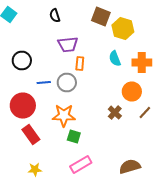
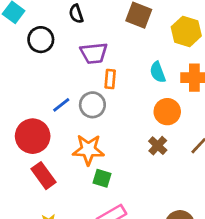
yellow hexagon: (123, 28) -> (186, 31), moved
black circle: (22, 60) -> (41, 40), moved
blue line: (44, 82) -> (61, 105), turned -32
orange circle: (132, 92) -> (167, 112), moved

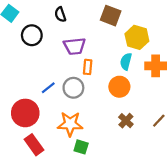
yellow hexagon: (186, 31) -> (137, 37), moved
cyan semicircle: (158, 72) -> (126, 62), turned 35
orange circle: (167, 112) -> (119, 87), moved

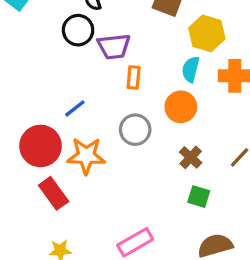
black circle: (32, 35) -> (78, 30), moved
gray circle: (73, 88) -> (135, 130), moved
orange star: (70, 124) -> (86, 156), moved
green square: (81, 147) -> (199, 197), moved

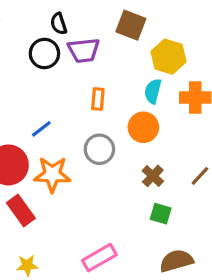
purple trapezoid: (114, 46) -> (84, 50), moved

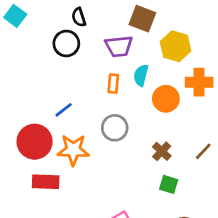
purple trapezoid: (84, 50) -> (119, 46), moved
cyan semicircle: (153, 91) -> (141, 75), moved
orange circle: (143, 127) -> (166, 99), moved
red rectangle: (21, 211) -> (46, 182), turned -52

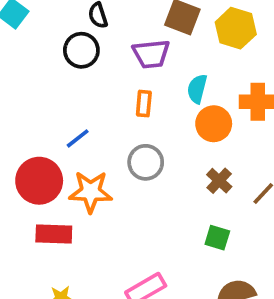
yellow hexagon: (176, 46) -> (236, 28), moved
cyan semicircle: (141, 75) -> (197, 89), moved
brown cross: (162, 151) -> (219, 181), moved

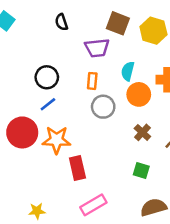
black circle: (81, 50) -> (47, 77), moved
gray circle: (146, 162) -> (103, 107), moved
red rectangle: (54, 234) -> (77, 168), moved, turned 75

